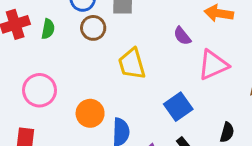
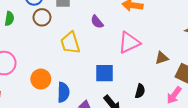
purple semicircle: (182, 36) -> (97, 22), moved
blue square: (178, 107) -> (104, 73), turned 36

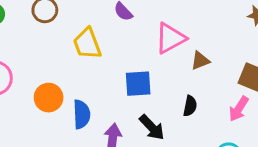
brown triangle: (162, 58) -> (200, 61), moved

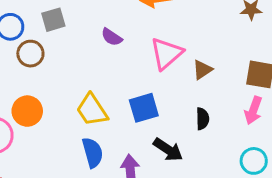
yellow trapezoid: (87, 44) -> (92, 110), moved
orange circle: (49, 98) -> (27, 111), moved

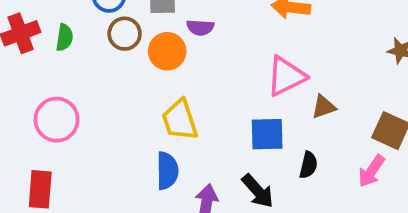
purple semicircle: (112, 37) -> (200, 27), moved, turned -45
blue square: (144, 108) -> (267, 134), moved
orange circle: (27, 111) -> (167, 51), moved

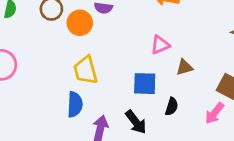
pink triangle: (286, 76) -> (160, 45), size x0.7

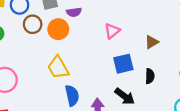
pink triangle: (160, 45) -> (112, 31), moved
yellow trapezoid: (86, 70) -> (58, 67), moved

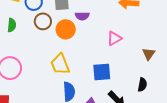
brown triangle: (152, 42) -> (149, 54), turned -32
blue square: (123, 64) -> (102, 72), moved

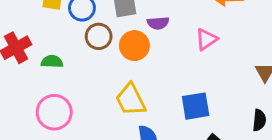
green semicircle: (12, 25) -> (52, 62), moved, turned -88
pink triangle: (114, 38) -> (206, 39), moved

